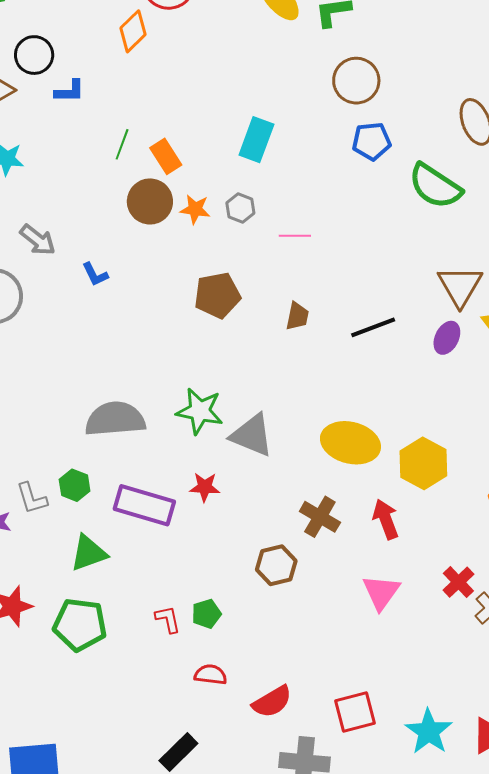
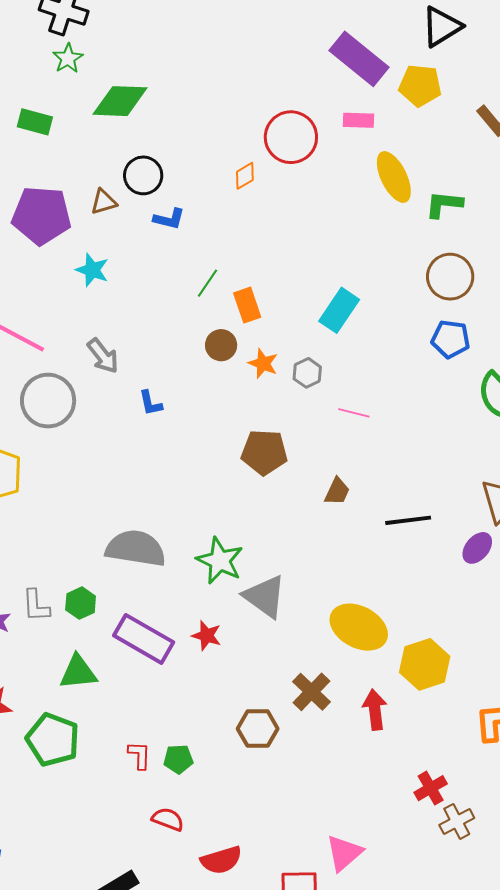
orange diamond: (133, 31) -> (245, 176), size x0.7
brown circle: (150, 201) -> (221, 345), size x0.7
pink triangle: (381, 592) -> (344, 853), moved

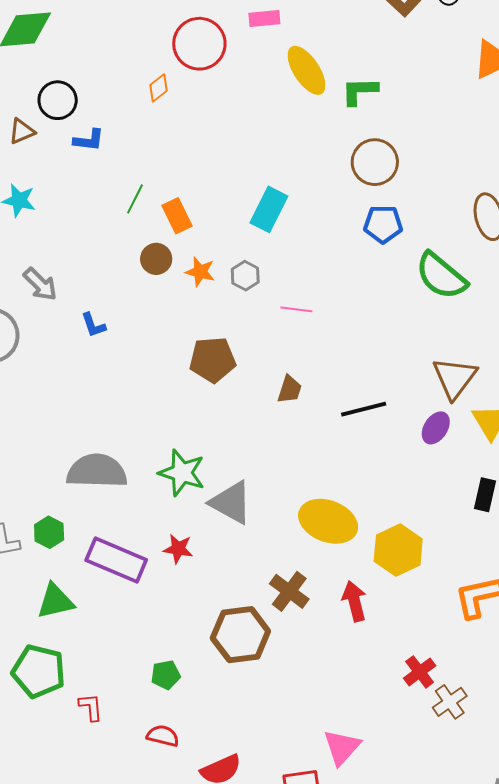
brown hexagon: (258, 729) -> (240, 635), size x1.4
red L-shape: (139, 755) -> (91, 707), moved

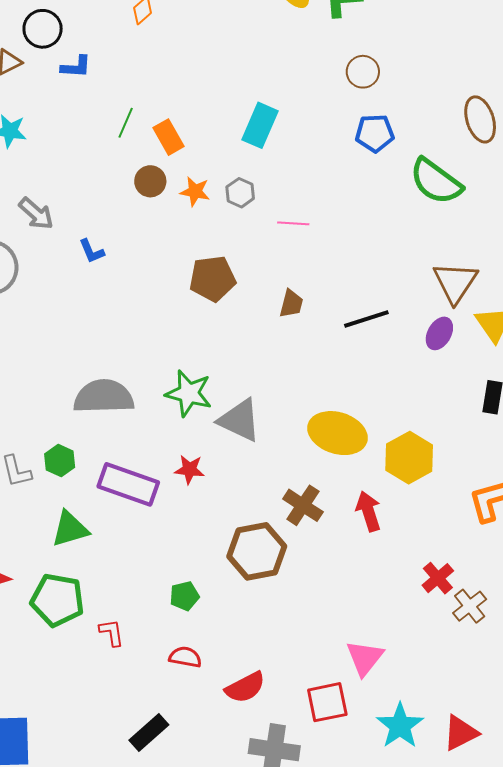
brown circle: (375, 162) -> (363, 72), size x0.7

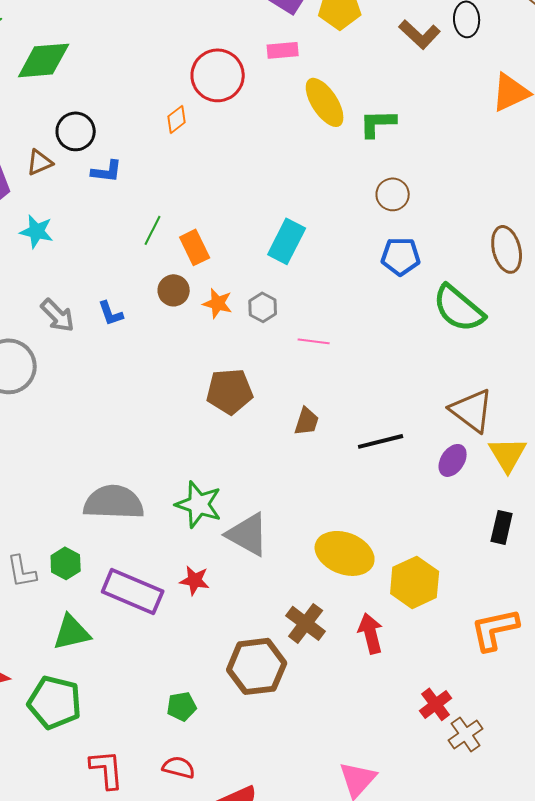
blue L-shape: (92, 251) -> (111, 313), moved
brown triangle: (455, 282) -> (472, 410), turned -30
red L-shape: (112, 633) -> (107, 769), moved, size x1.4

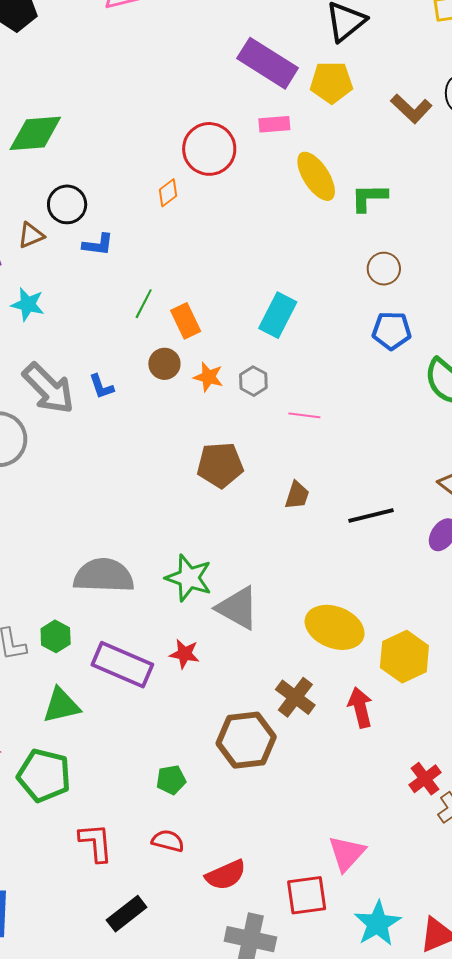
gray arrow: (58, 315) -> (48, 388), size x1.5

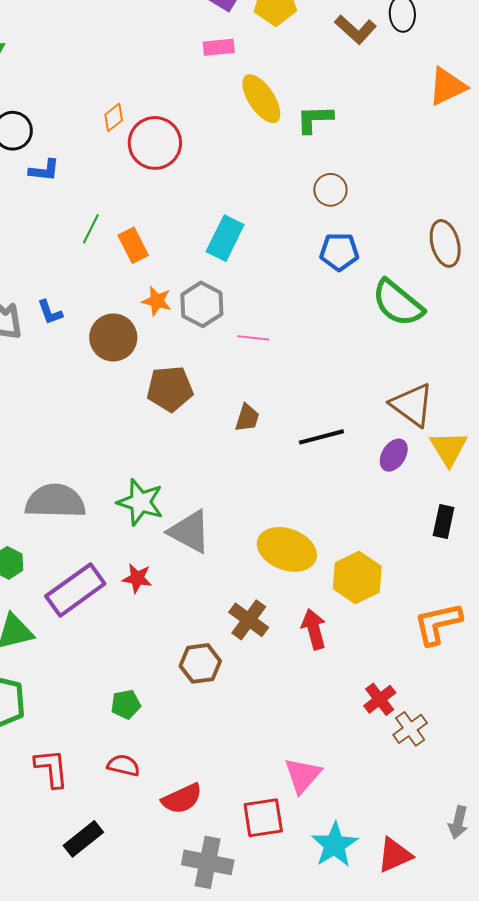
red circle: (209, 149) -> (155, 143), moved
brown circle: (164, 364) -> (113, 337), moved, size x1.5
gray hexagon: (253, 381) -> (202, 304), size x1.5
purple rectangle: (122, 665) -> (75, 590), turned -58
brown hexagon: (246, 740) -> (200, 663), size x0.7

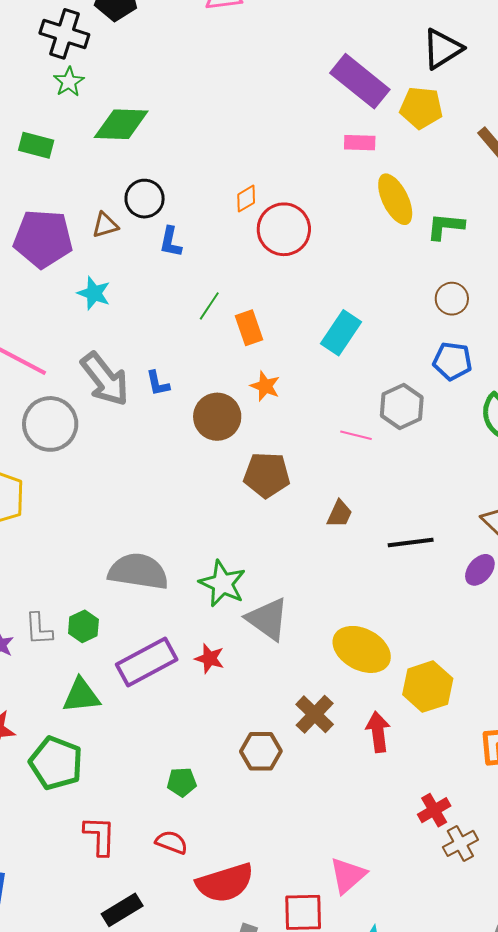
blue L-shape: (44, 170) -> (171, 242), turned 88
gray hexagon: (202, 304) -> (402, 406), moved
red semicircle: (182, 799) -> (225, 883), size x1.4

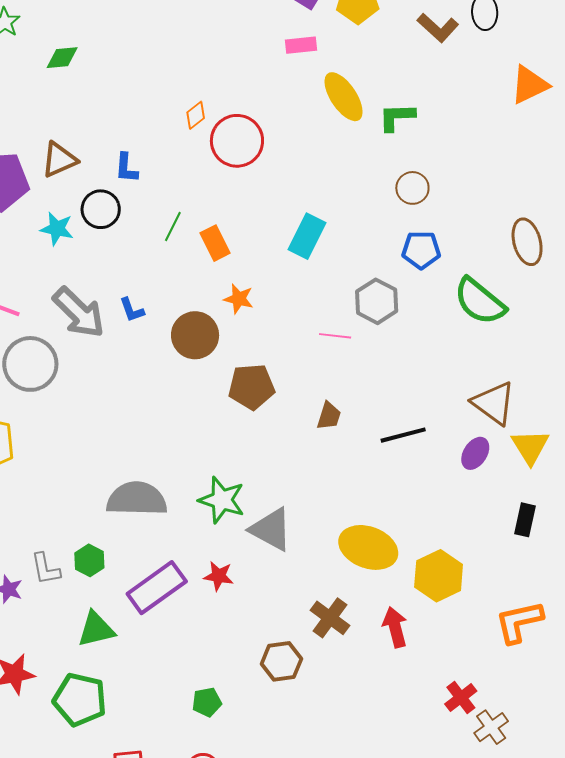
green diamond: (121, 124) -> (62, 58), size x0.6
black circle: (145, 199) -> (101, 209), moved
brown triangle: (105, 225) -> (59, 160), size x1.4

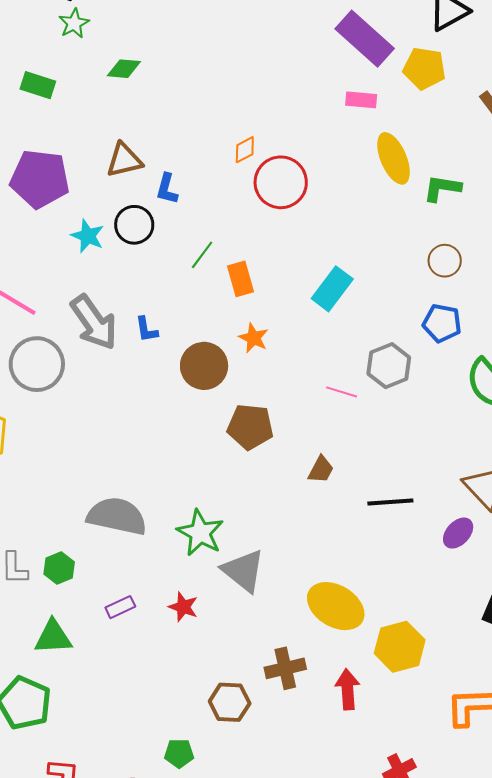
brown triangle: (59, 160) -> (124, 160), moved
purple rectangle: (157, 588) -> (120, 607), size x0.5
brown cross: (330, 618) -> (285, 668), turned 30
green pentagon: (207, 702) -> (179, 753), moved

